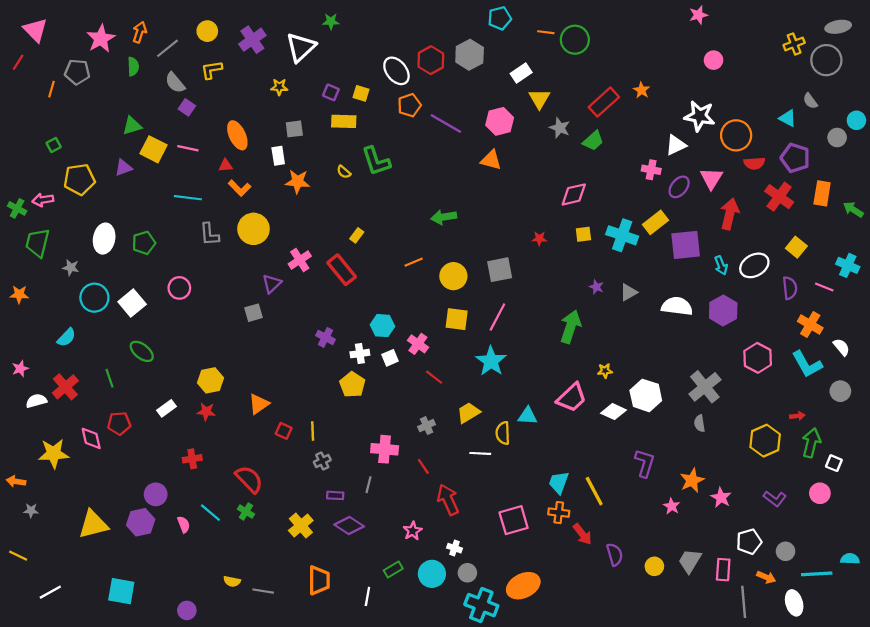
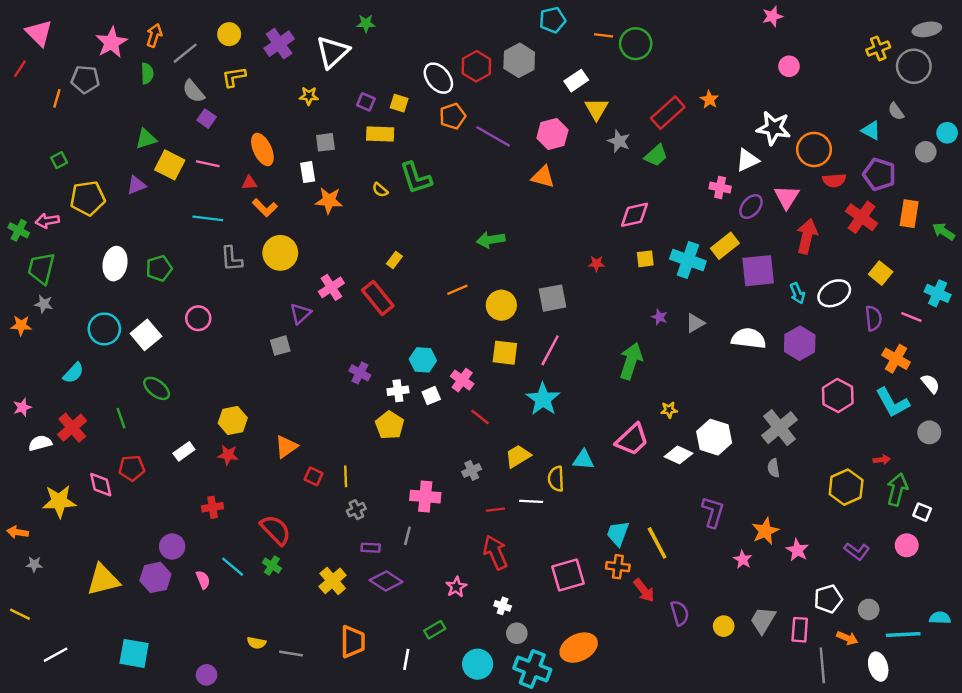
gray star: (71, 268) -> (44, 304), moved
red line: (423, 466) -> (495, 510), moved, turned -63
cyan circle: (432, 574) -> (478, 664), moved

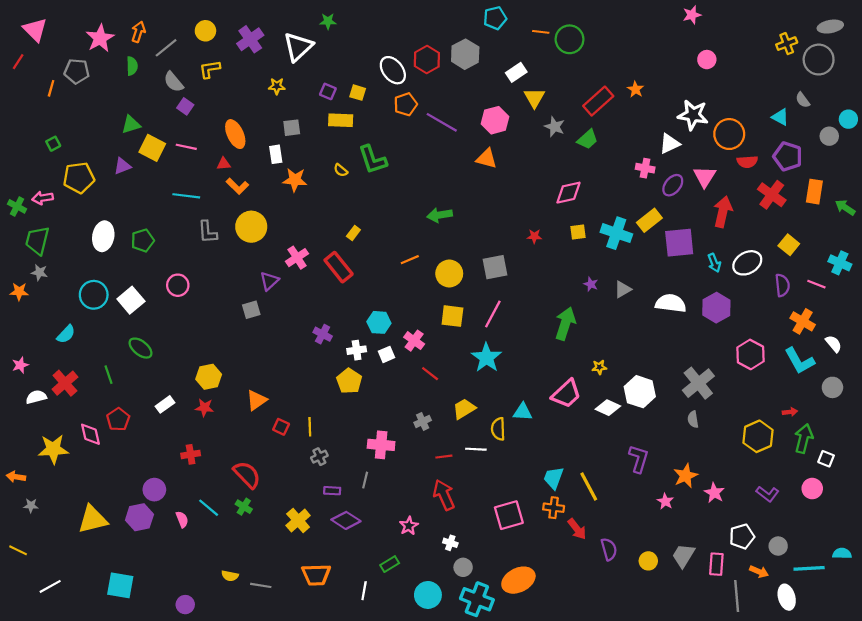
red pentagon: (132, 468) -> (118, 419), turned -30
orange trapezoid: (353, 642) -> (316, 575), turned 88

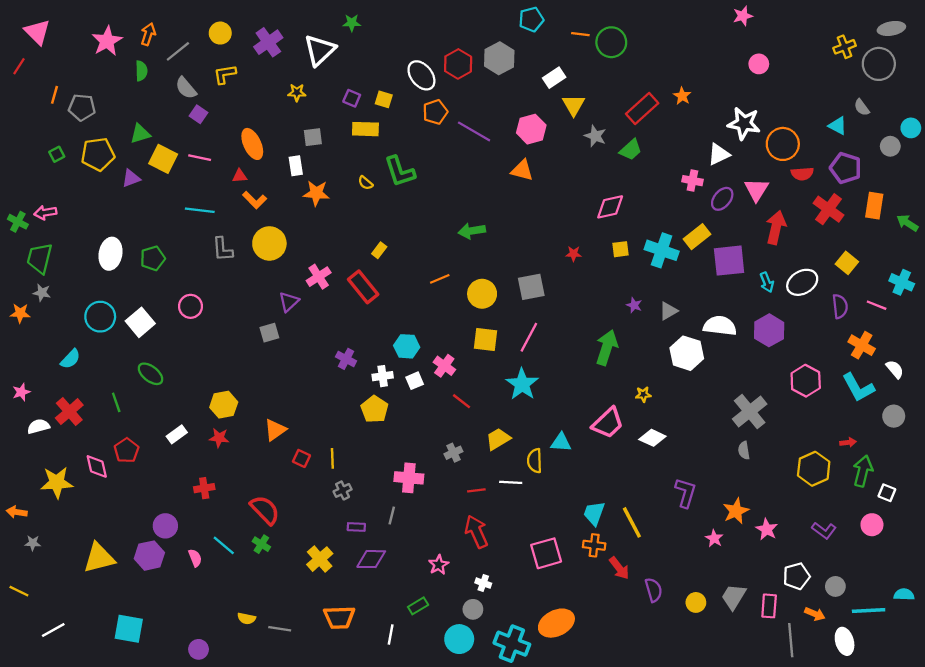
gray pentagon: (77, 71) -> (82, 107), moved
yellow pentagon: (79, 178) -> (98, 154), moved
white hexagon: (640, 392) -> (687, 353), moved
purple diamond: (346, 520) -> (371, 559), turned -32
gray circle: (463, 567) -> (473, 609), moved

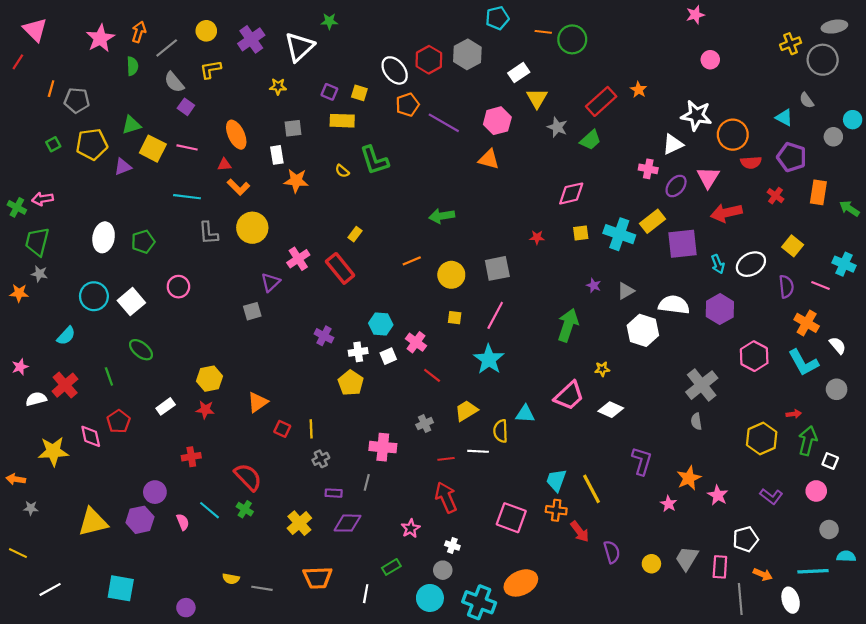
red cross: (829, 209) -> (776, 196), size x0.6
red arrow: (776, 227) -> (726, 213), turned -116
yellow square: (486, 339) -> (455, 318), size x0.6
pink square: (546, 553) -> (511, 518), turned 36
gray circle: (835, 586) -> (829, 529), moved

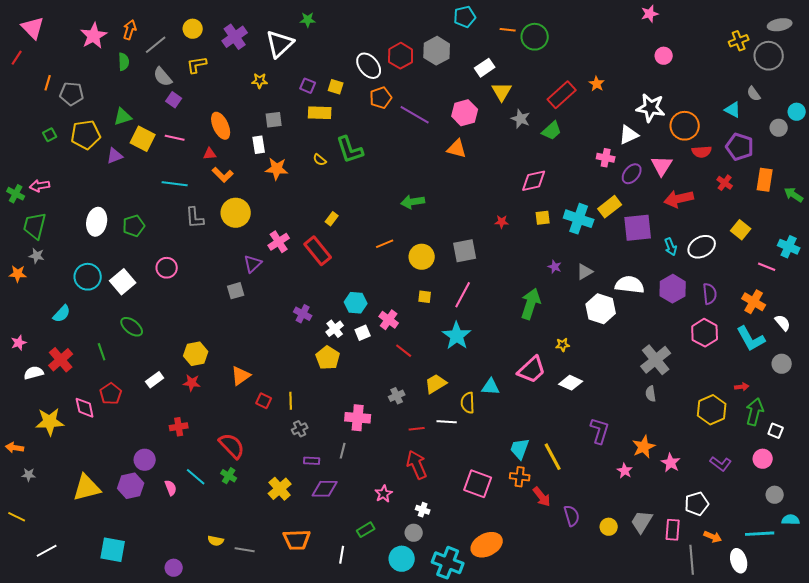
purple semicircle: (786, 287) -> (710, 294), moved
white cross: (358, 352) -> (335, 329), turned -30

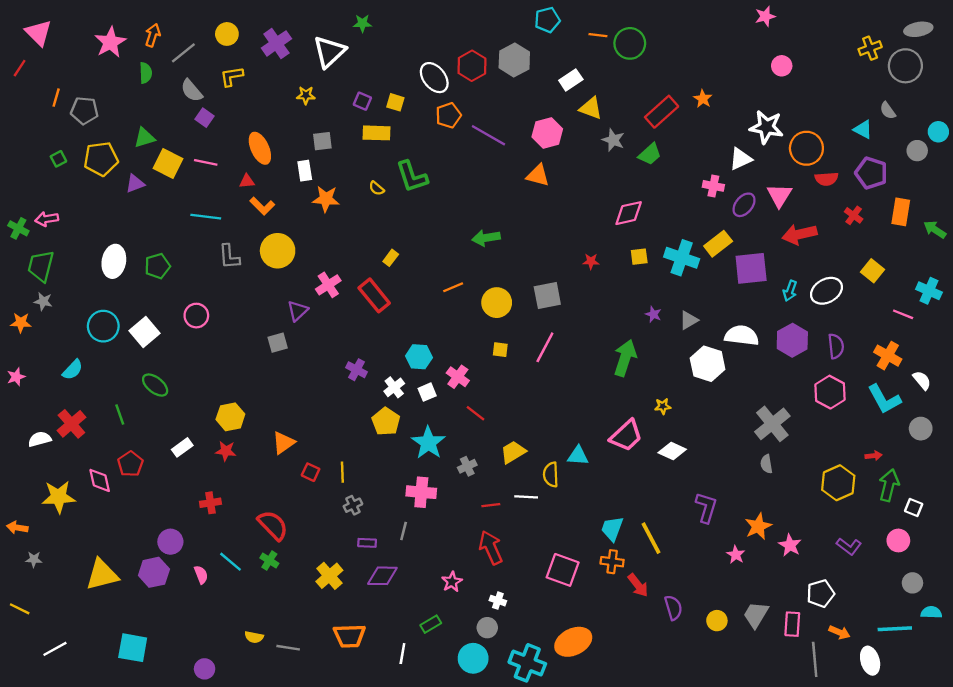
yellow triangle: (502, 92) -> (591, 108), turned -40
cyan arrow: (671, 247) -> (790, 291), turned 42
cyan star: (457, 336) -> (428, 443), moved
pink star: (19, 343) -> (16, 377), moved

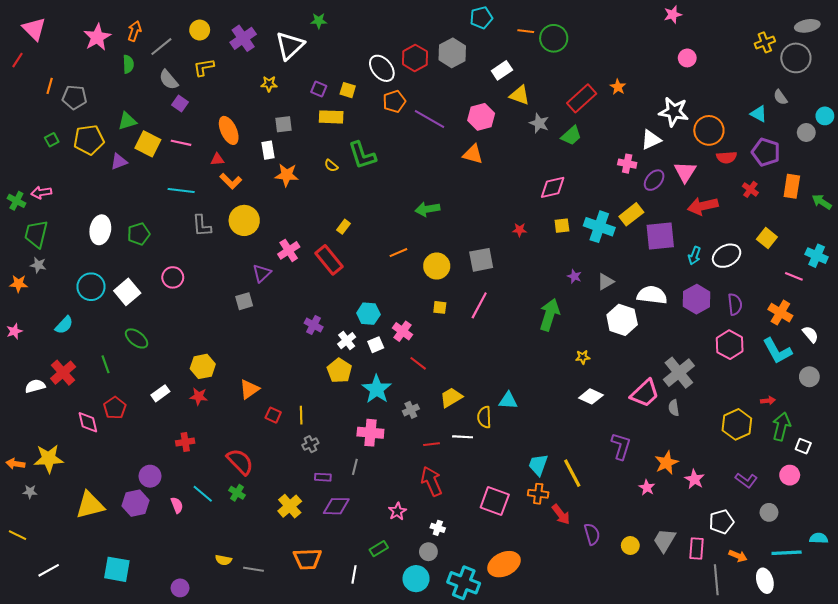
pink trapezoid: (626, 436) -> (645, 393), moved
yellow star: (58, 497) -> (49, 459), moved
gray circle: (912, 583) -> (769, 512), moved

